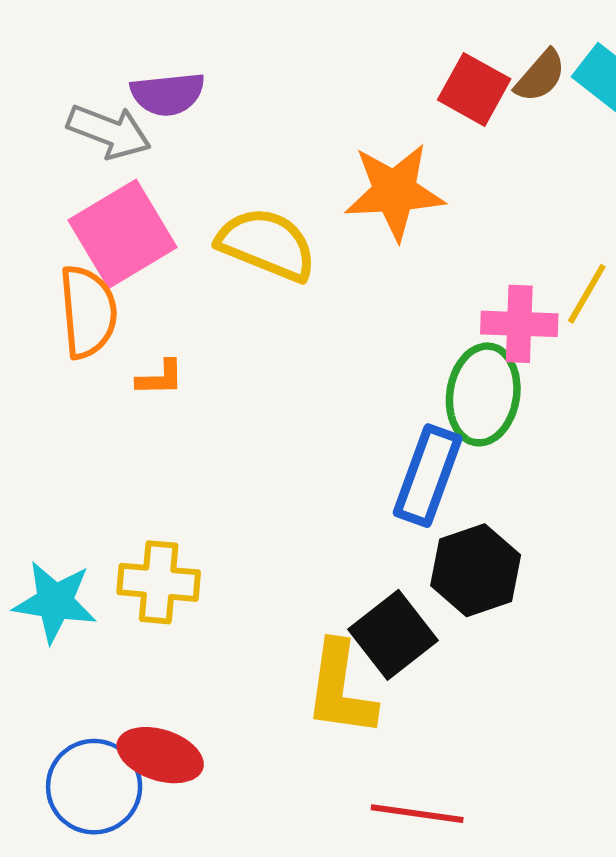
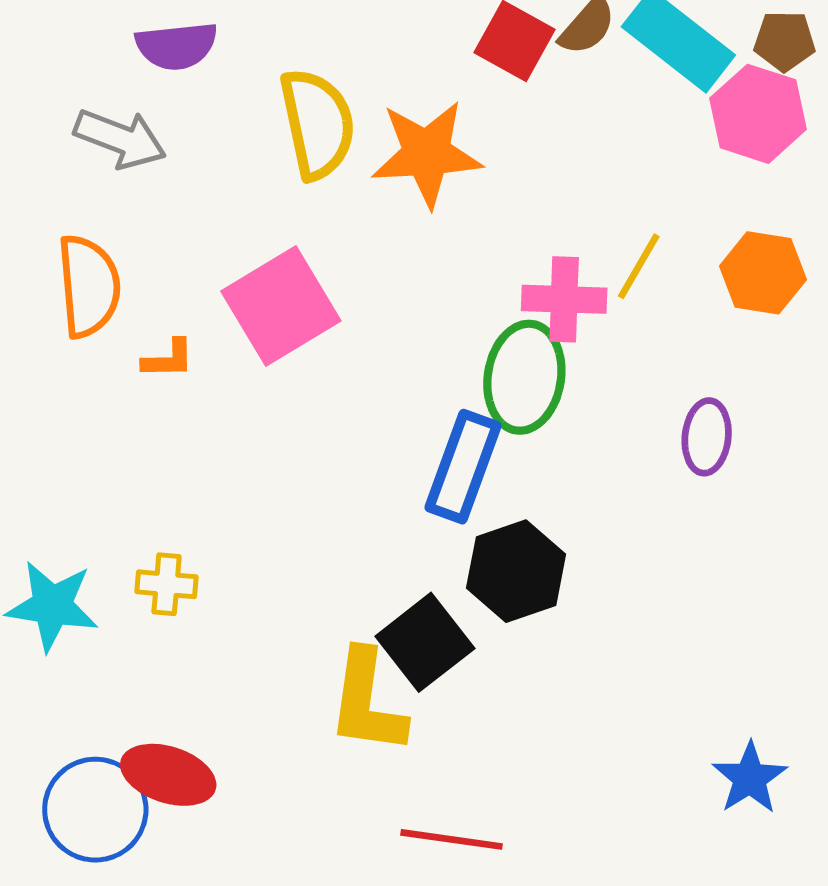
gray arrow: (109, 132) -> (120, 139), moved
pink square: (123, 234) -> (281, 306), moved
yellow semicircle: (267, 244) -> (317, 124), moved, turned 56
yellow cross: (159, 582) -> (167, 584), size x0.7

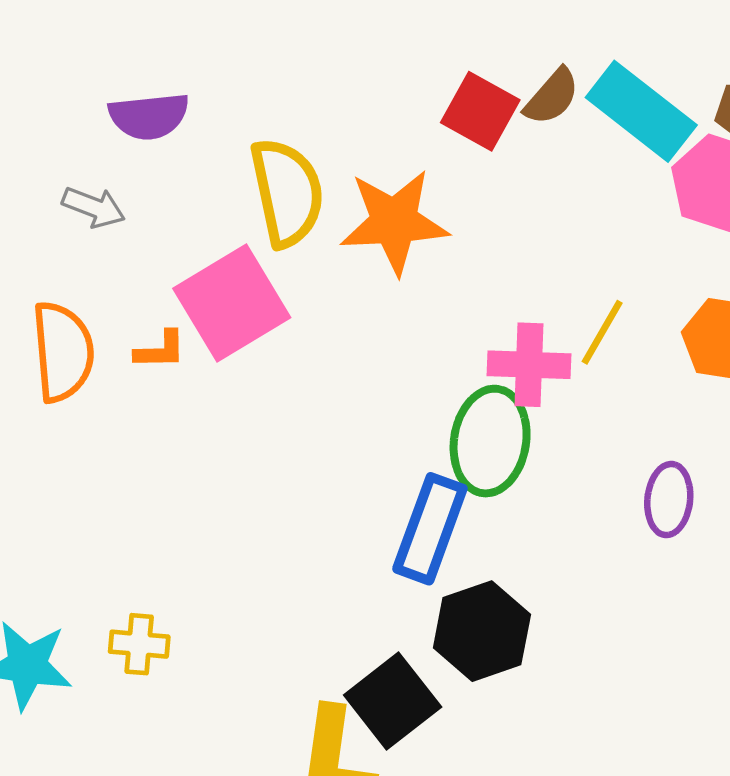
gray arrow: (120, 139) -> (94, 207), size x0.7
pink square: (281, 306) -> (232, 303), moved
orange L-shape: (168, 359) -> (160, 350), moved

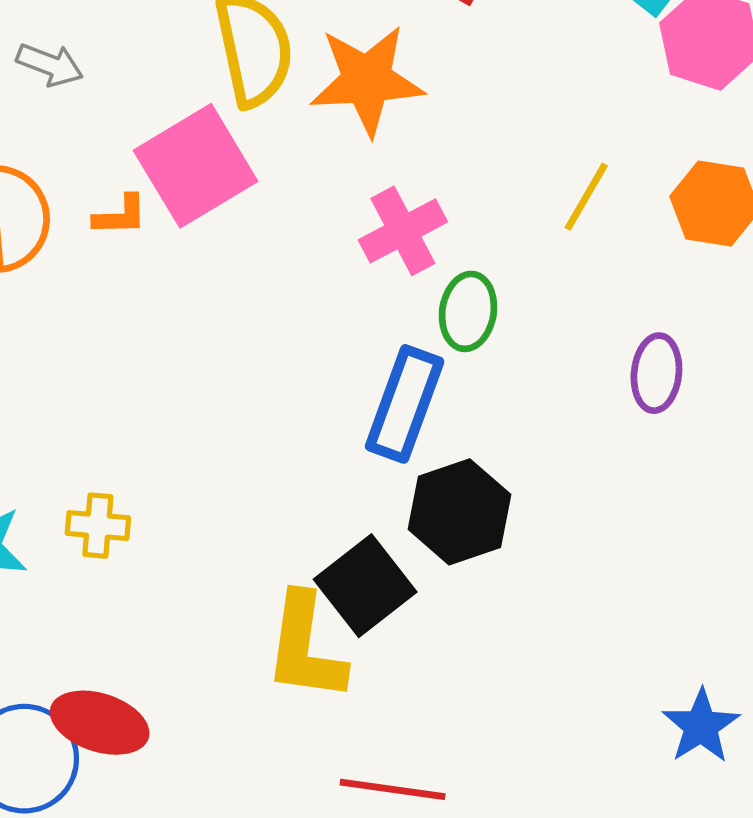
pink cross: (529, 365) -> (403, 231), moved, turned -30
green ellipse: (490, 441) -> (468, 311), size x0.7

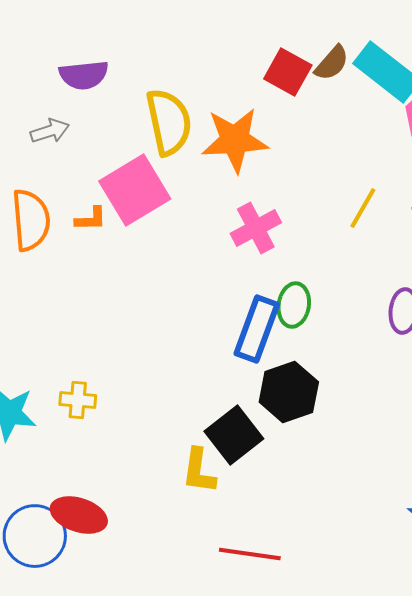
gray arrow: (50, 65) -> (50, 131), turned -39
green ellipse: (468, 311) -> (294, 305), moved
yellow L-shape: (305, 647) -> (199, 471), size x0.7

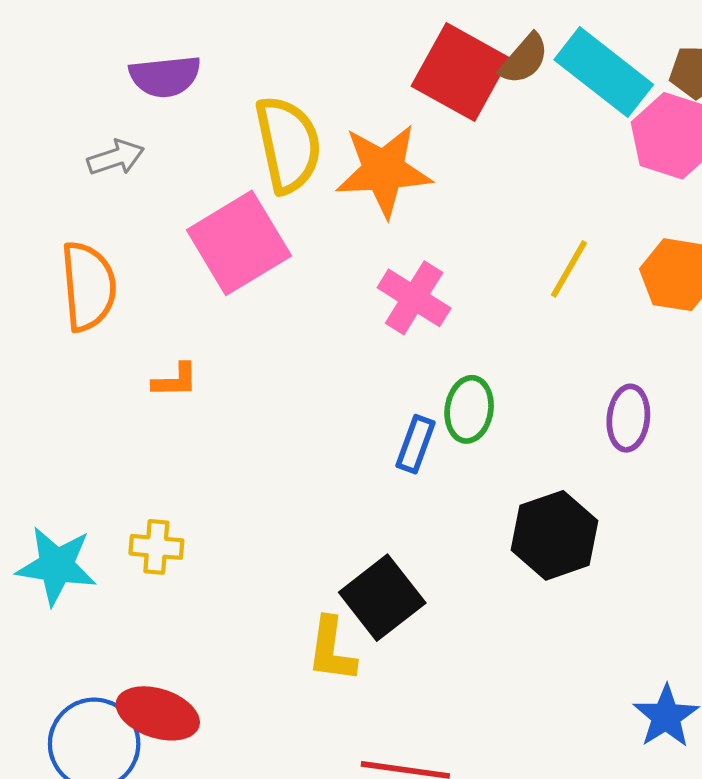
red square: (288, 72) -> (460, 72), size x1.4
orange L-shape: (91, 219) -> (175, 380), moved
pink cross: (256, 228) -> (414, 298), turned -30
blue rectangle: (257, 329) -> (416, 444), size x0.6
black hexagon: (289, 392) -> (555, 535), moved

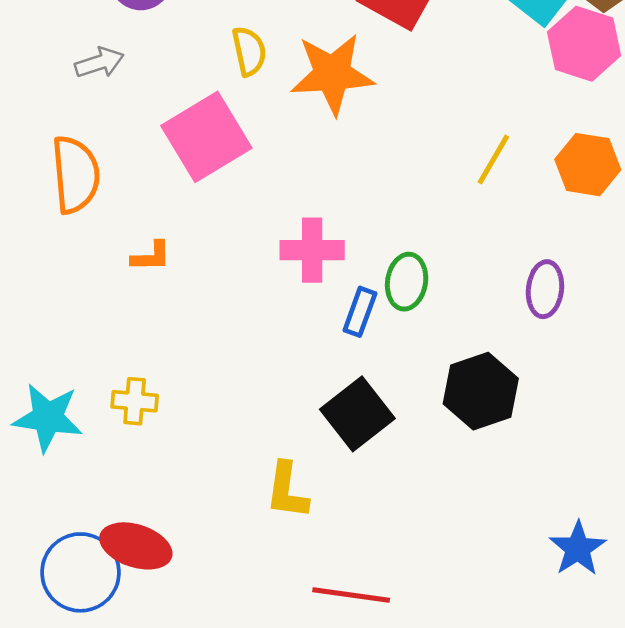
yellow semicircle: (288, 144) -> (249, 51), size x0.6
pink cross: (414, 298) -> (312, 250), moved, turned -32
black square: (382, 598) -> (357, 414), moved

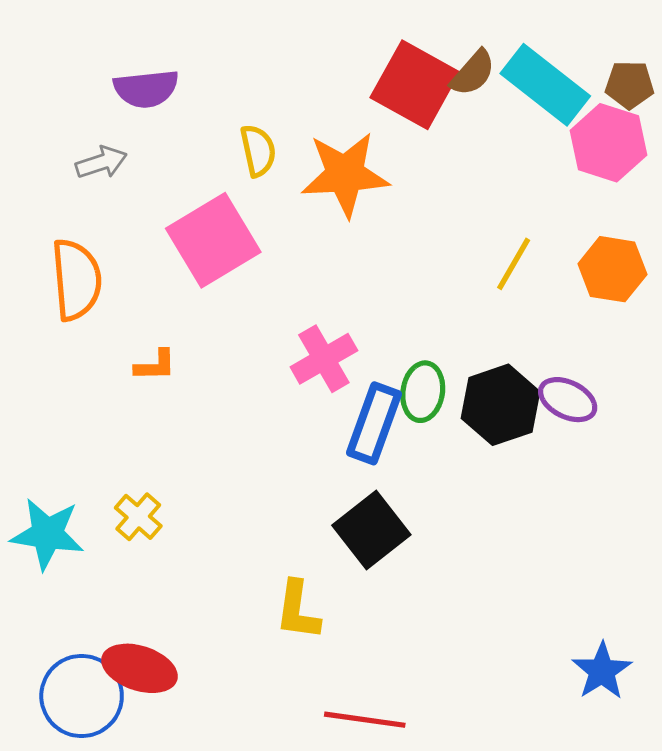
pink cross: (312, 250) -> (324, 359), turned -30
purple ellipse: (545, 289) -> (568, 400), turned -70
blue rectangle: (360, 312) -> (374, 423), size x1.5
black hexagon: (481, 391) -> (500, 405), moved
yellow cross: (135, 401) -> (138, 517), turned 36

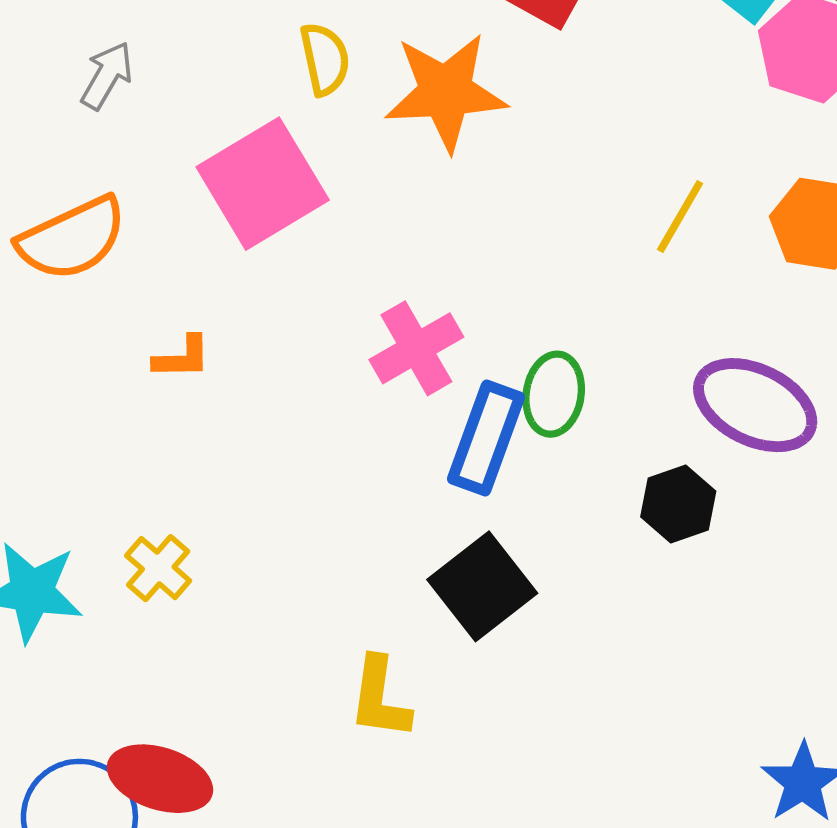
gray arrow: (101, 162) -> (107, 75), turned -42
orange semicircle: (76, 280) -> (72, 238), turned 70
purple ellipse: (568, 400) -> (755, 405), size x1.5
black hexagon: (500, 405) -> (678, 504), moved, size x0.7

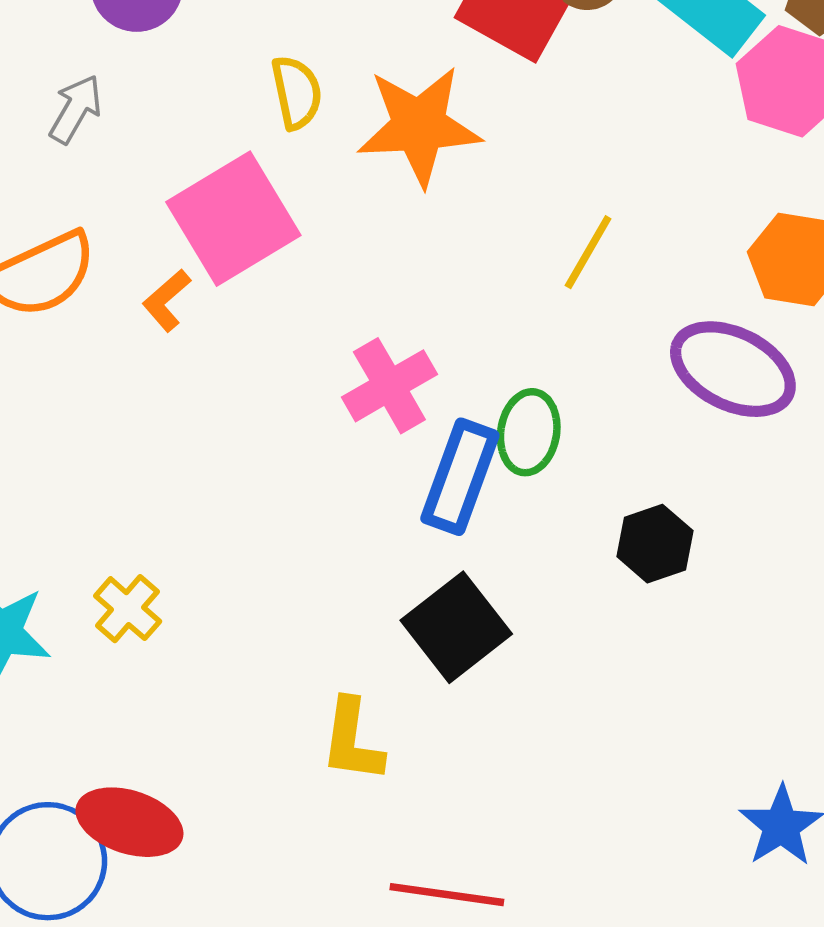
yellow line: (680, 216) -> (588, 252), moved
orange L-shape: (182, 357) -> (167, 300), moved, turned 140
purple ellipse: (755, 405) -> (733, 369), moved

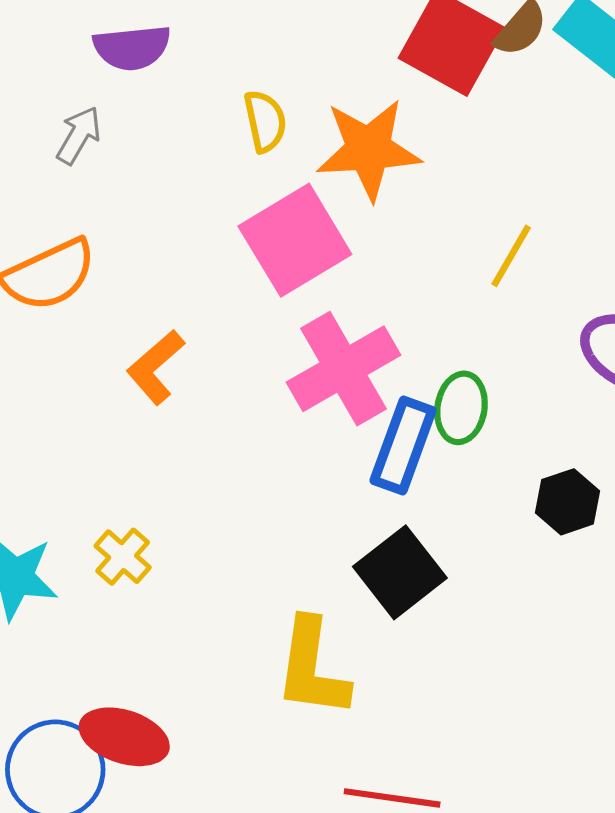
pink square: (233, 219) -> (295, 240), moved
orange L-shape: (167, 300) -> (156, 367), moved, size x1.4
pink cross: (389, 386) -> (343, 369), size x1.4
yellow L-shape: (352, 740) -> (312, 668), size x1.4

